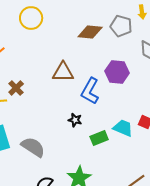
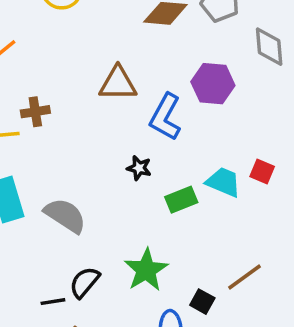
brown cross: (16, 88) -> (35, 112), turned 35

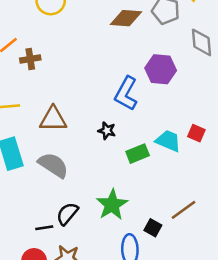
brown triangle: (118, 84) -> (53, 119), moved
brown cross: (35, 112) -> (30, 59), moved

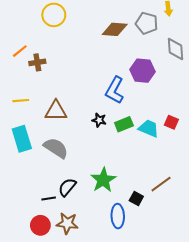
green rectangle: (138, 154) -> (124, 124), moved

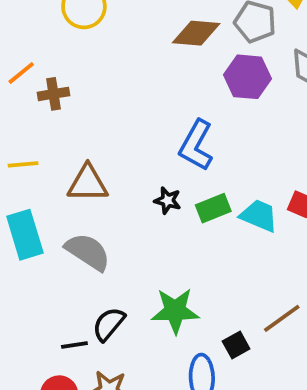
purple hexagon: (143, 71) -> (247, 77), moved
green star: (103, 180) -> (175, 311), turned 30
black square: (136, 199) -> (236, 345), turned 32

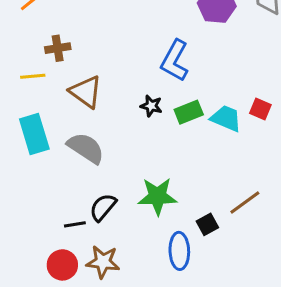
brown cross: (53, 94) -> (58, 48), moved
brown triangle: (88, 183) -> (86, 92), turned 36

